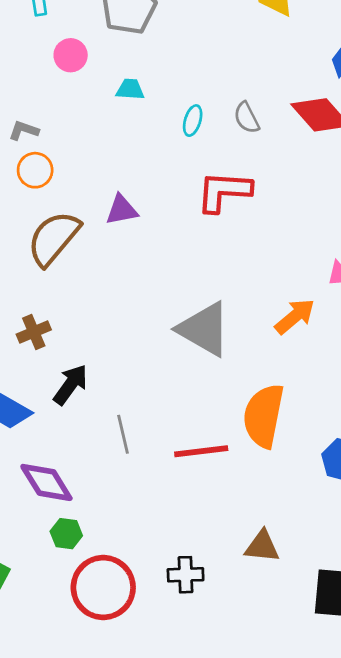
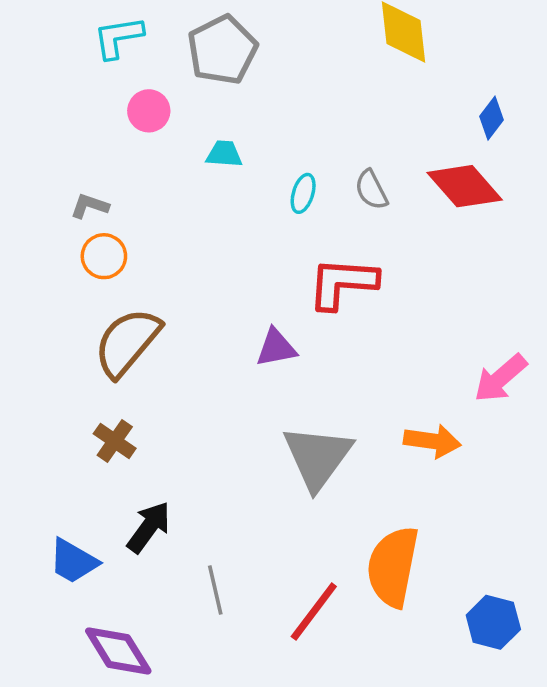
purple triangle: (122, 210) -> (276, 348), moved
orange arrow: (295, 316) -> (432, 441), turned 48
gray triangle: (204, 329) -> (317, 457), turned 36
brown cross: (34, 332) -> (115, 441), moved, turned -32
red line: (201, 451) -> (314, 611), turned -46

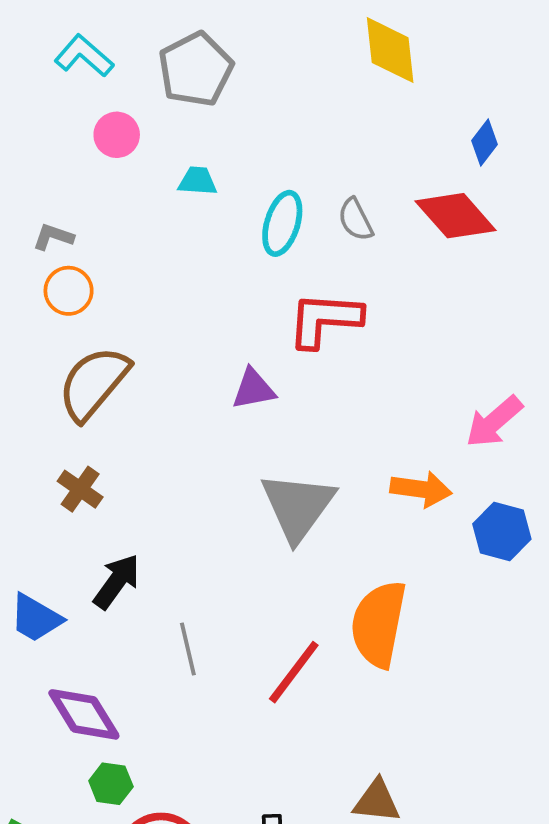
cyan L-shape: (118, 37) -> (84, 56), turned 50
cyan ellipse: (303, 193) -> (282, 223), size x1.5
blue hexagon: (493, 622) -> (502, 531), moved

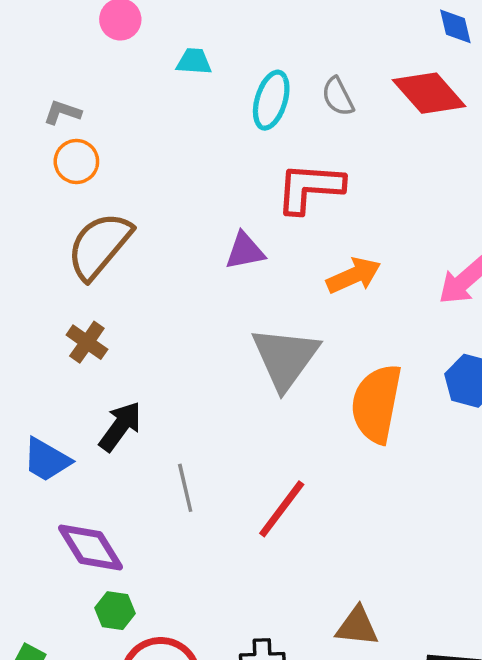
blue diamond: (484, 142) -> (455, 26), turned -51
orange arrow: (421, 489) -> (354, 276), moved, turned -32
orange semicircle: (379, 624) -> (376, 404), moved

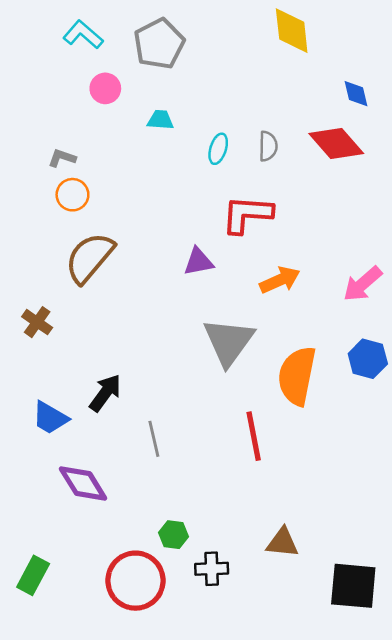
gray semicircle: (338, 97) -> (268, 146), turned -152
cyan ellipse: (271, 100) -> (218, 149), size x0.7
brown cross: (87, 342) -> (37, 322), moved
red line: (282, 509) -> (254, 436), moved, turned -48
green hexagon: (115, 611) -> (174, 535), moved

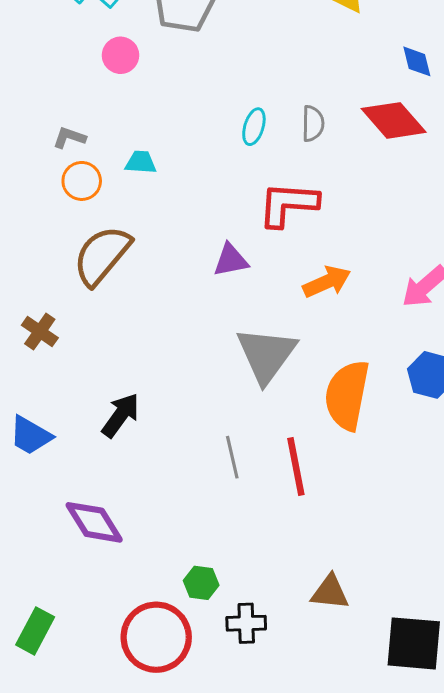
cyan trapezoid: (160, 120) -> (141, 162), moved
blue trapezoid: (50, 418) -> (30, 435), moved
gray line: (154, 439) -> (232, 457), moved

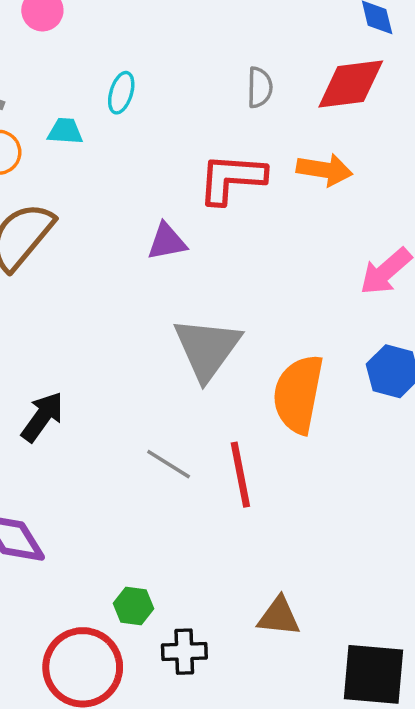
red diamond: (394, 120) -> (351, 84), turned -56
cyan ellipse: (254, 127) -> (121, 93), moved
orange arrow: (327, 282) -> (324, 170), moved, turned 33
gray line: (232, 457) -> (169, 464), turned -45

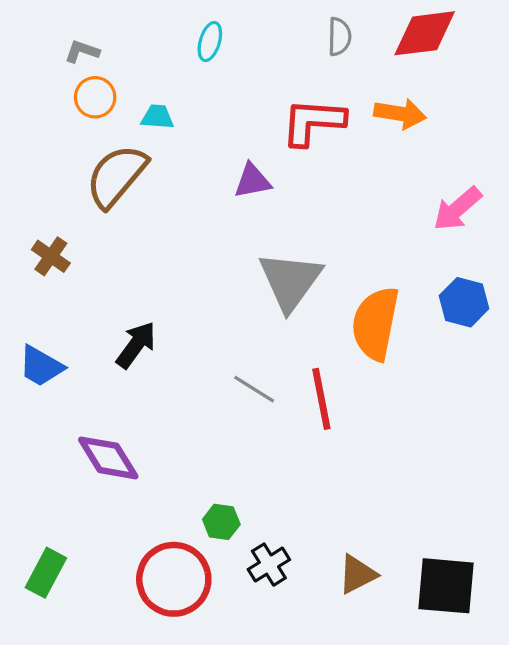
cyan trapezoid: (65, 131) -> (157, 117), moved
brown triangle: (279, 617) -> (357, 574), moved, turned -33
black cross: (184, 652) -> (269, 565), turned -30

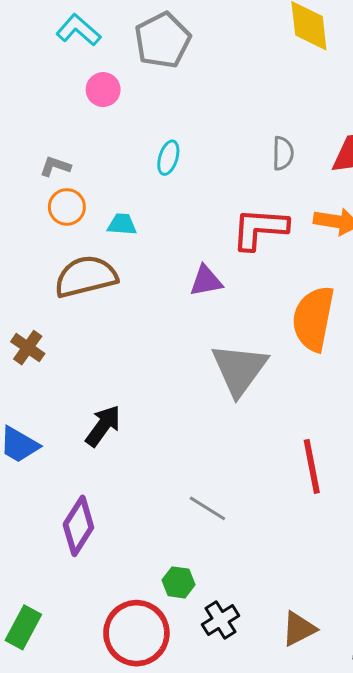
brown semicircle: (116, 176) -> (86, 277), turned 36
orange semicircle: (375, 324) -> (313, 319), moved
gray line: (254, 389) -> (207, 508), moved
red line: (321, 399) -> (312, 466), moved
purple diamond: (108, 458) -> (78, 526), turned 64

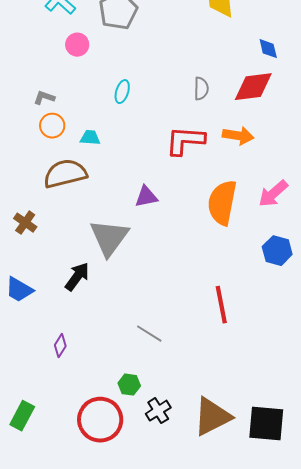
purple triangle: (206, 281) -> (146, 197), moved
gray triangle: (239, 369) -> (109, 238), moved
purple diamond: (78, 526) -> (60, 346), size x0.6
brown triangle: (299, 629) -> (212, 417), size x1.6

